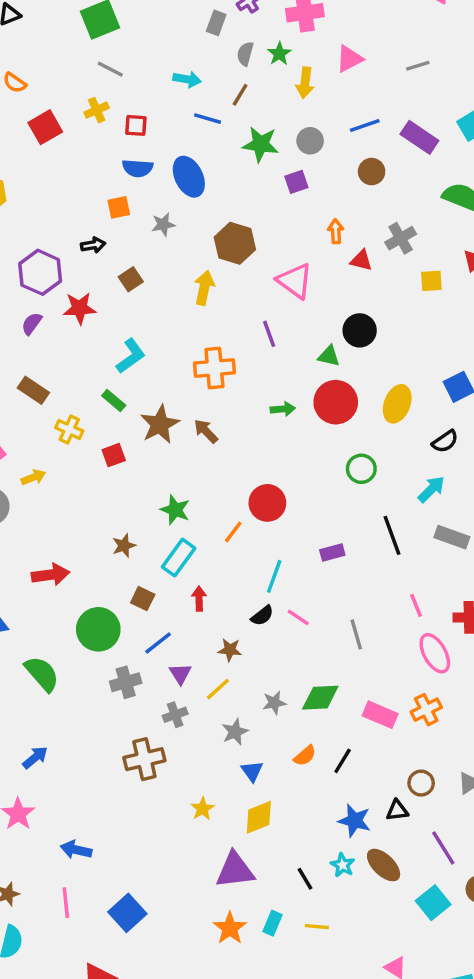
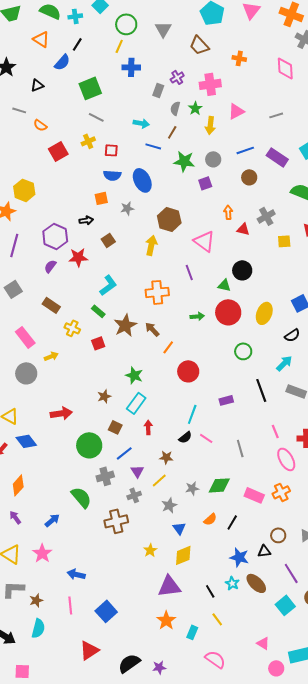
orange line: (233, 532) -> (168, 347), moved
green semicircle: (42, 674) -> (81, 497), moved
cyan rectangle: (273, 923) -> (192, 632), moved
yellow line: (317, 927) -> (217, 619), turned 48

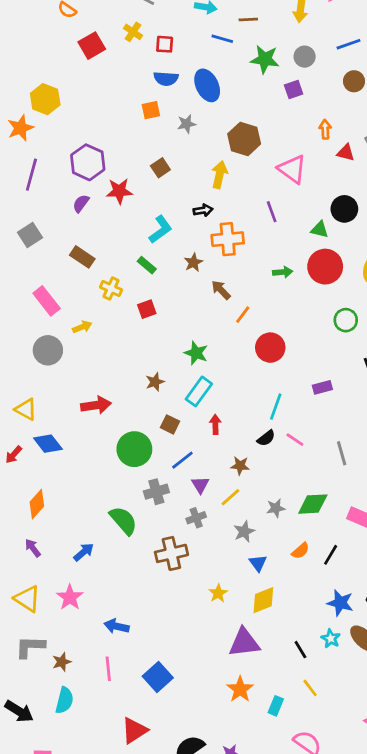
brown line: (172, 132) -> (248, 20), turned 56
yellow cross: (88, 141) -> (133, 32), turned -32
black arrow: (86, 220) -> (203, 210), moved
brown star: (125, 325) -> (193, 262), moved, size x0.6

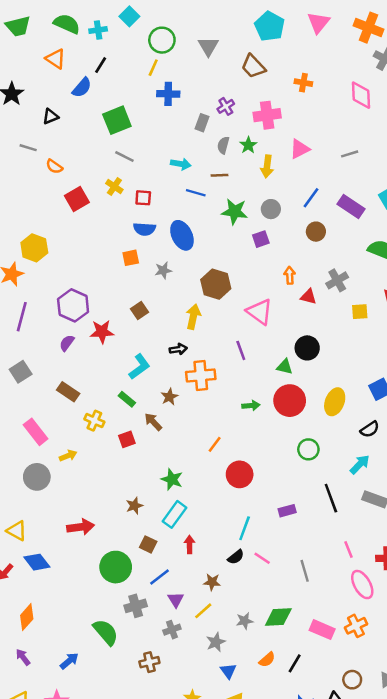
blue line: (349, 44) -> (311, 198), turned -35
brown arrow: (221, 290) -> (153, 422), moved
brown cross: (171, 553) -> (149, 662), size x0.7

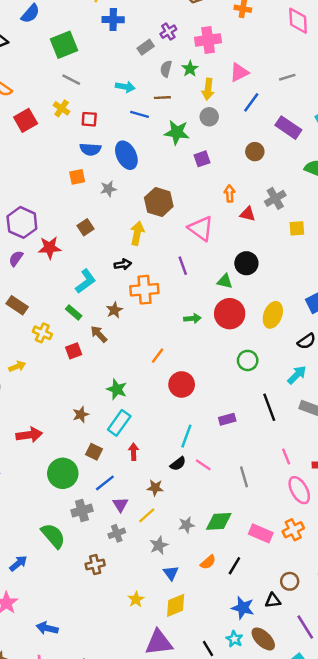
gray rectangle: (202, 123) -> (146, 47), turned 35
blue line: (311, 198) -> (251, 102), moved
gray circle: (271, 209) -> (209, 117), moved

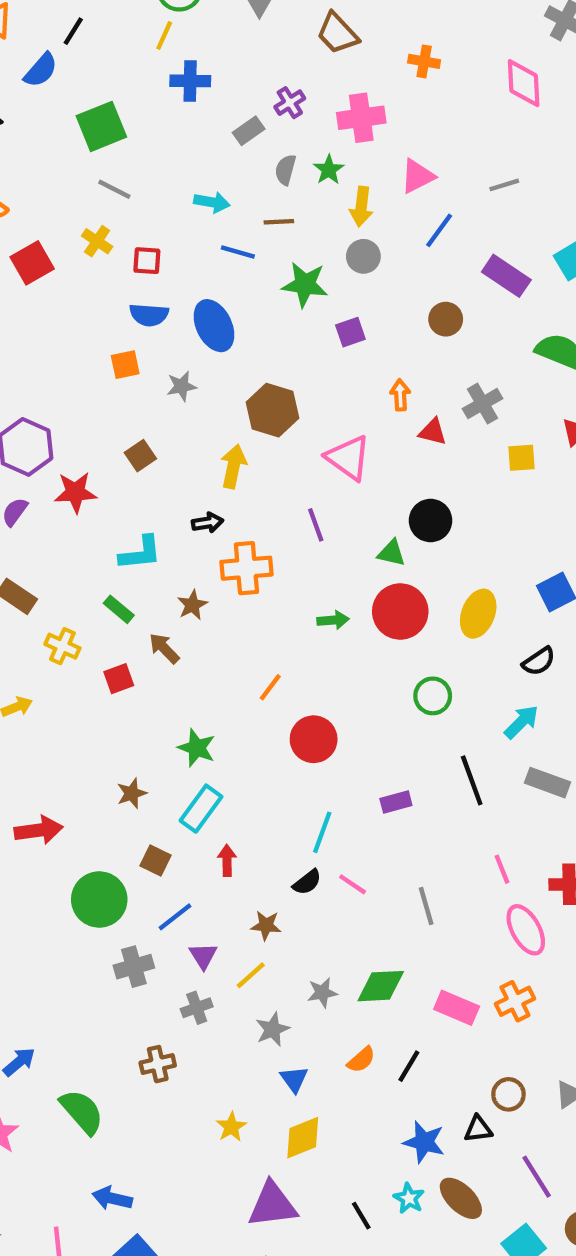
cyan L-shape: (86, 281) -> (140, 553), turned 30
green semicircle: (53, 536) -> (82, 1112), moved
blue arrow: (47, 628) -> (112, 1198), moved

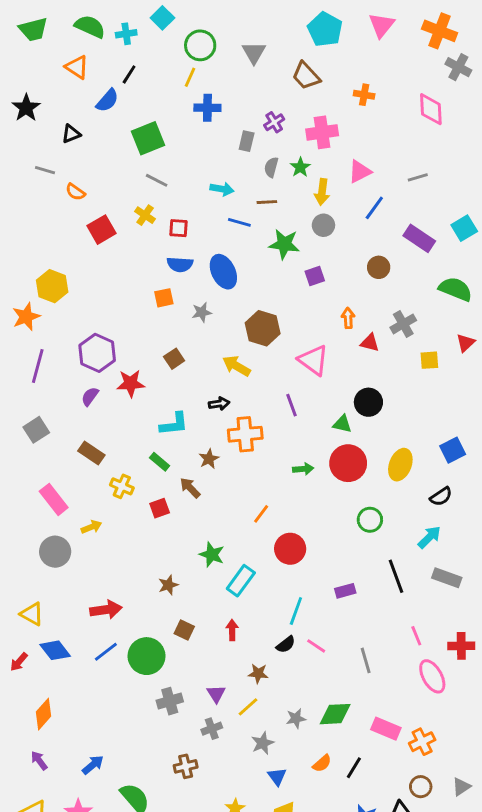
gray rectangle: (249, 131) -> (247, 141), turned -42
yellow arrow: (233, 466) -> (236, 366), turned -72
cyan rectangle: (201, 809) -> (241, 581), moved
blue line: (175, 917) -> (106, 652), moved
orange cross: (515, 1001) -> (422, 742), moved

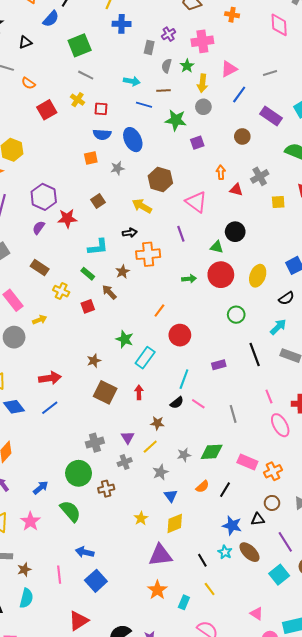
brown square: (184, 630) -> (105, 392), size x1.6
green circle: (147, 656) -> (79, 473), moved

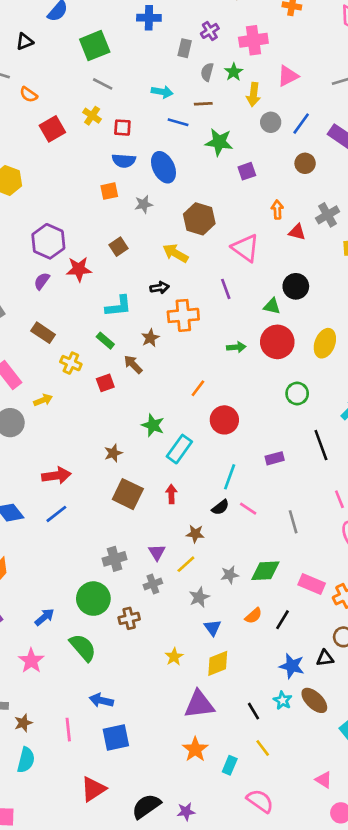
blue line: (239, 95) -> (301, 124), moved
gray circle: (203, 107) -> (271, 122), moved
blue square: (96, 581) -> (116, 737), turned 30

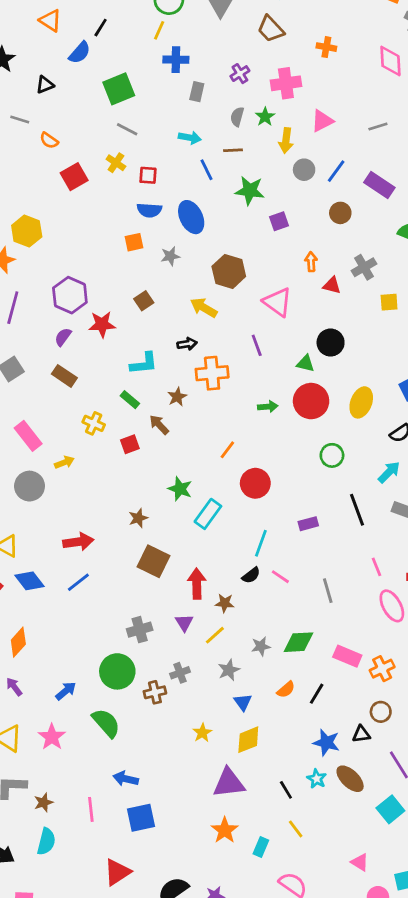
gray rectangle: (185, 48) -> (197, 92), moved
blue line: (178, 122) -> (207, 170), turned 48
brown rectangle: (43, 333) -> (64, 376), moved
red arrow: (171, 494) -> (197, 584), moved, size x1.5
gray cross: (153, 584) -> (180, 673), moved

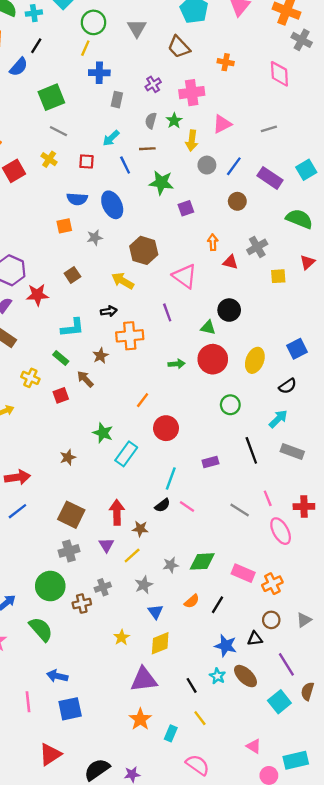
cyan arrow: (190, 138) -> (111, 138), turned 126
red square: (148, 175) -> (86, 162), moved
brown square: (154, 561) -> (71, 515), moved
gray line: (328, 591) -> (240, 510), moved, turned -42

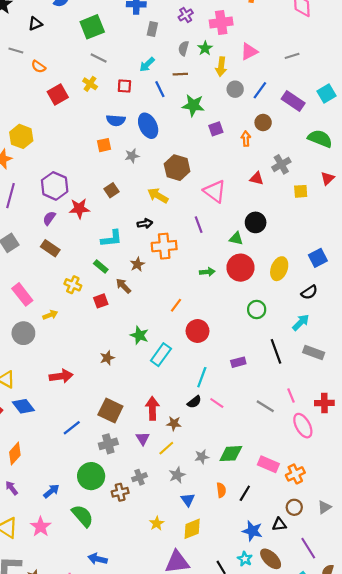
orange arrow: (213, 242) -> (246, 139), moved
blue line: (17, 511) -> (72, 428), moved
orange semicircle: (192, 601) -> (221, 490), turned -56

